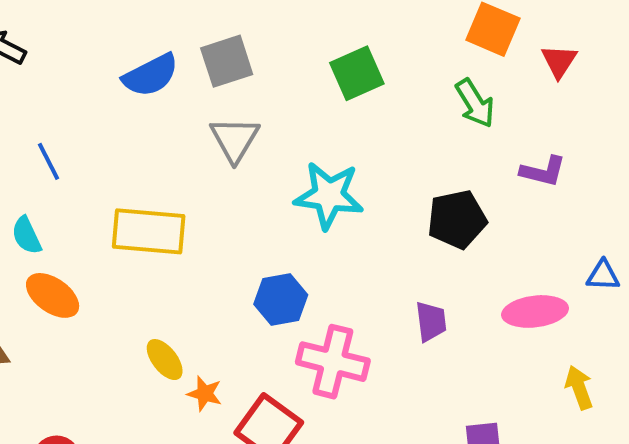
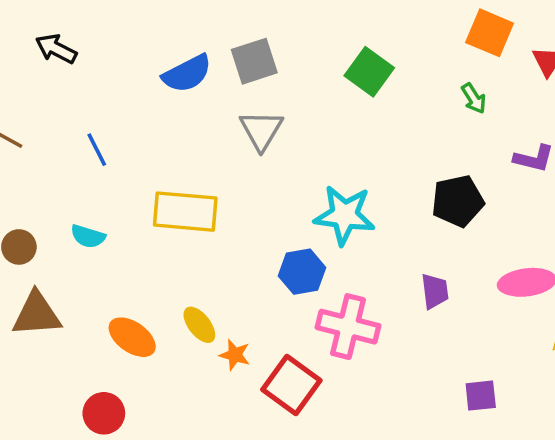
green square: (357, 73) -> (369, 72), turned -30
green arrow: (475, 103) -> (474, 98), size x0.7
cyan star: (329, 195) -> (344, 215), moved
cyan semicircle: (26, 235) -> (88, 236), moved, turned -48
orange ellipse: (53, 295) -> (132, 337), moved

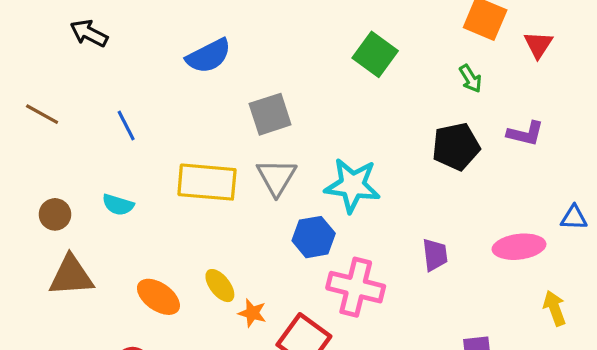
gray square: (254, 61) -> (270, 114), moved
gray triangle: (261, 130) -> (276, 177), moved
black pentagon: (458, 201) -> (456, 146), moved

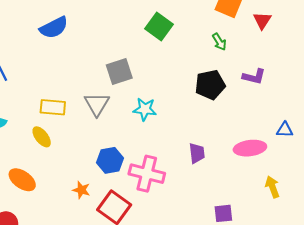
gray square: (270, 114) -> (119, 71), moved
yellow rectangle: (207, 182) -> (53, 107), size x0.7
cyan star: (352, 185) -> (145, 109), size x0.7
blue hexagon: (314, 237) -> (110, 160), moved
yellow ellipse: (220, 286) -> (42, 137), moved

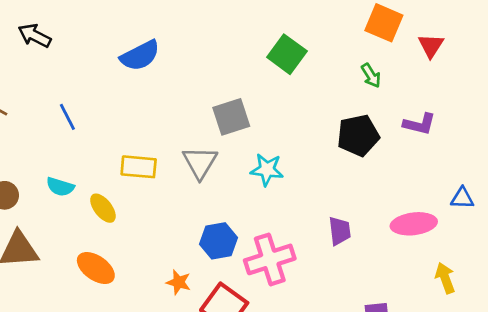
yellow ellipse: (42, 137) -> (103, 208), moved
pink cross: (147, 174) -> (270, 259), turned -32

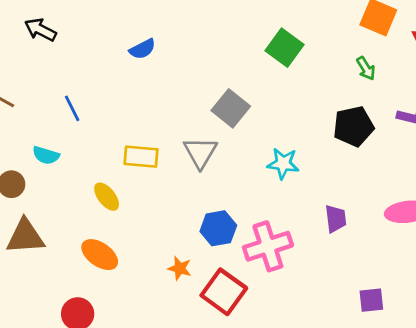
blue semicircle: (140, 56) -> (142, 49), size x0.7
gray square: (231, 117) -> (231, 108), turned -33
cyan star: (267, 170) -> (283, 164), moved
cyan semicircle: (60, 187) -> (46, 155), moved

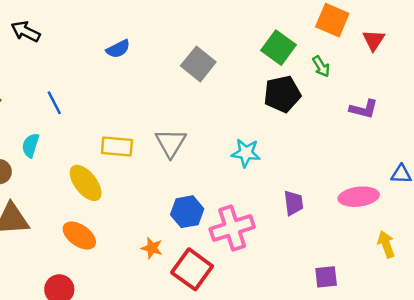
green square: (284, 48) -> (278, 48), moved
gray square: (231, 108) -> (198, 64), moved
black pentagon: (353, 126) -> (282, 94), moved
cyan semicircle: (46, 155) -> (30, 145), turned 90
yellow ellipse: (107, 197) -> (86, 183), size x1.4

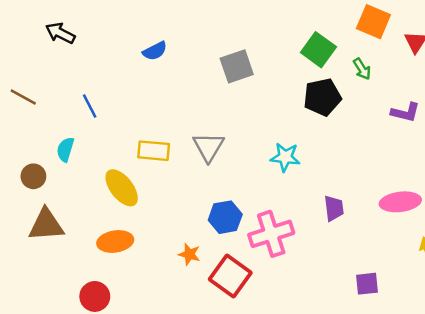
gray square: (198, 64) -> (237, 66), turned 32
orange ellipse: (79, 236) -> (115, 241), turned -44

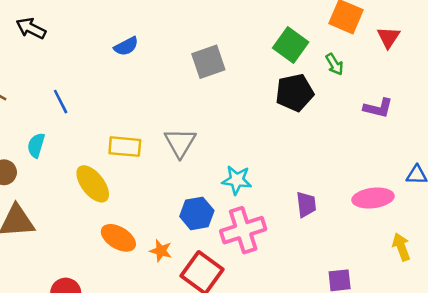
cyan star: (285, 157) -> (237, 180), moved
orange ellipse: (115, 241) -> (118, 238), moved, turned 40

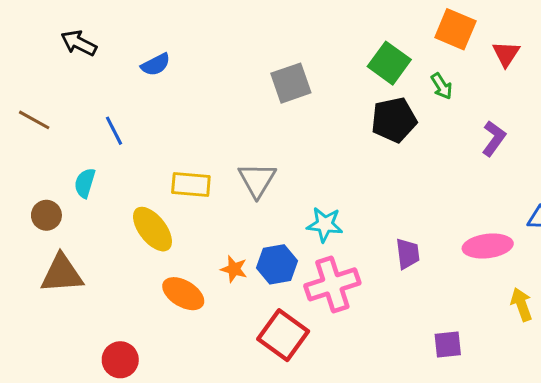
blue semicircle: (126, 46) -> (156, 65), moved
purple L-shape: (378, 108) -> (494, 138), turned -68
orange star: (161, 251) -> (234, 269), moved

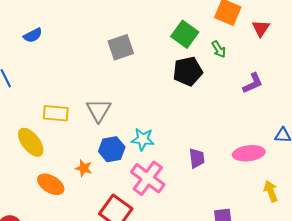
purple L-shape: (494, 138) -> (253, 83), turned 30
blue hexagon: (277, 264) -> (112, 149), moved
pink cross: (332, 284) -> (148, 178), turned -36

